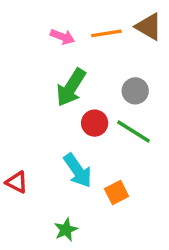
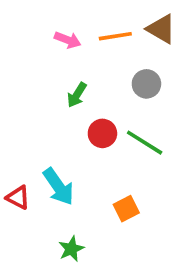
green arrow: (71, 88) -> (77, 95), size x0.6
gray circle: (135, 91) -> (146, 84), moved
cyan arrow: (78, 170) -> (58, 187), moved

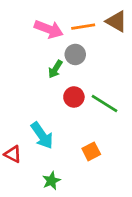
pink arrow: (68, 40) -> (49, 29), size x1.5
gray circle: (146, 84) -> (75, 54), moved
red triangle: (18, 198) -> (13, 154), moved

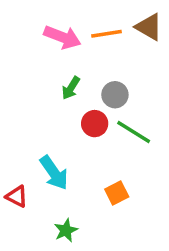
gray circle: (75, 54) -> (115, 95), moved

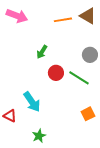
pink arrow: (62, 37) -> (17, 16), moved
gray circle: (115, 95) -> (90, 55), moved
orange square: (117, 193) -> (88, 114), moved

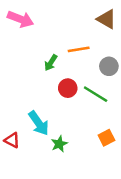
orange line: (63, 20) -> (79, 49), moved
green star: (39, 136) -> (59, 144), moved

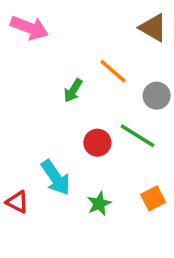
orange line: (79, 49) -> (113, 71), turned 50
red circle: (68, 88) -> (97, 143), moved
green star: (59, 144) -> (99, 204), moved

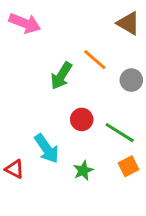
green arrow: (73, 90) -> (61, 76), size x1.4
green line: (137, 136) -> (120, 133), moved

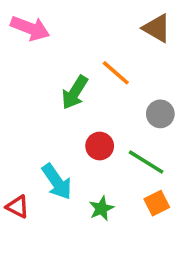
gray circle: (131, 80) -> (160, 114), moved

